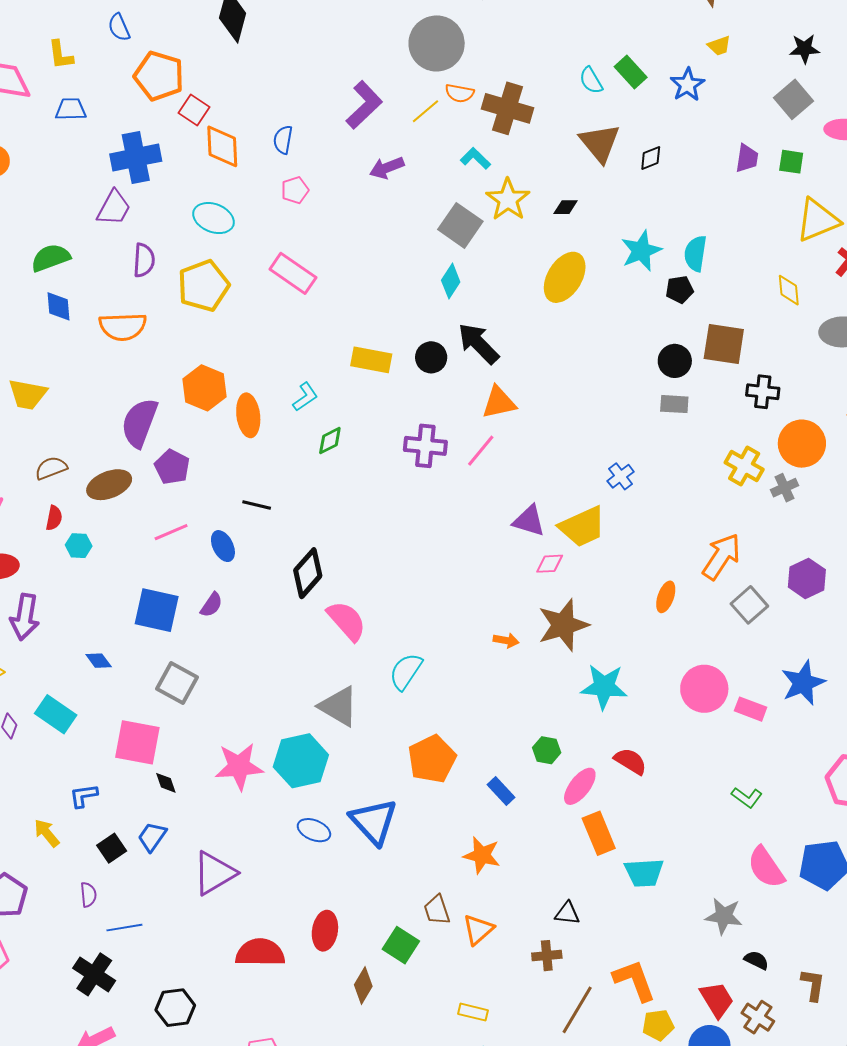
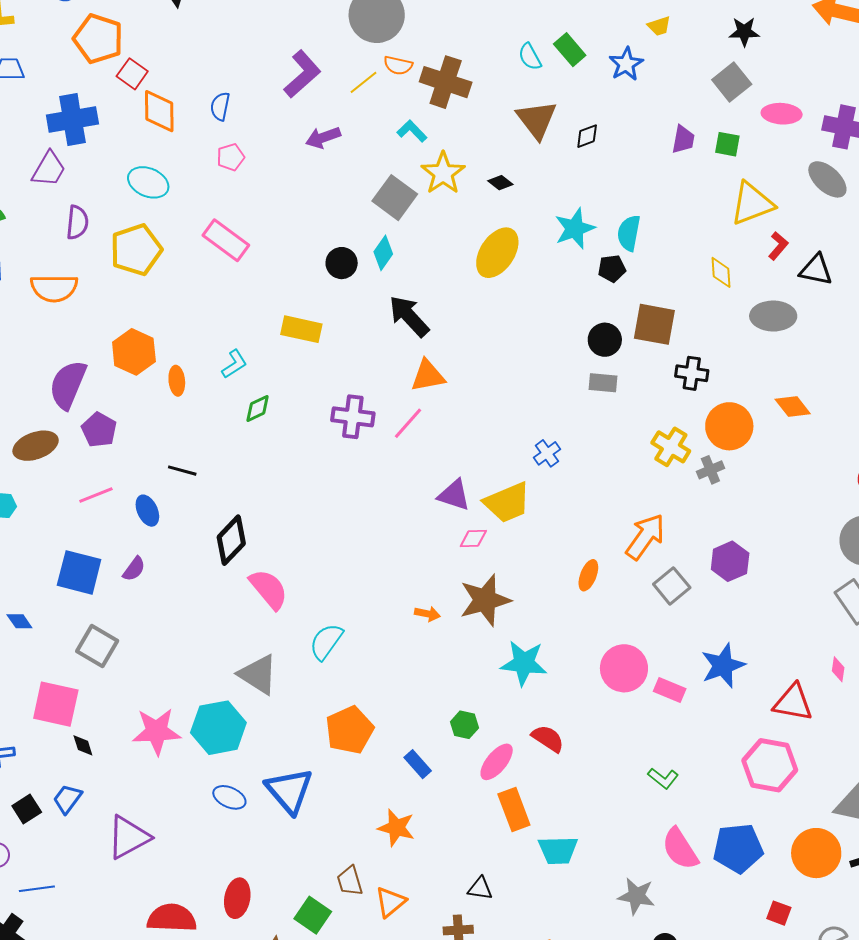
black diamond: (565, 207) -> (500, 183), turned 35
black circle: (431, 357) -> (342, 263), moved
orange ellipse: (248, 415) -> (177, 381), size x0.7

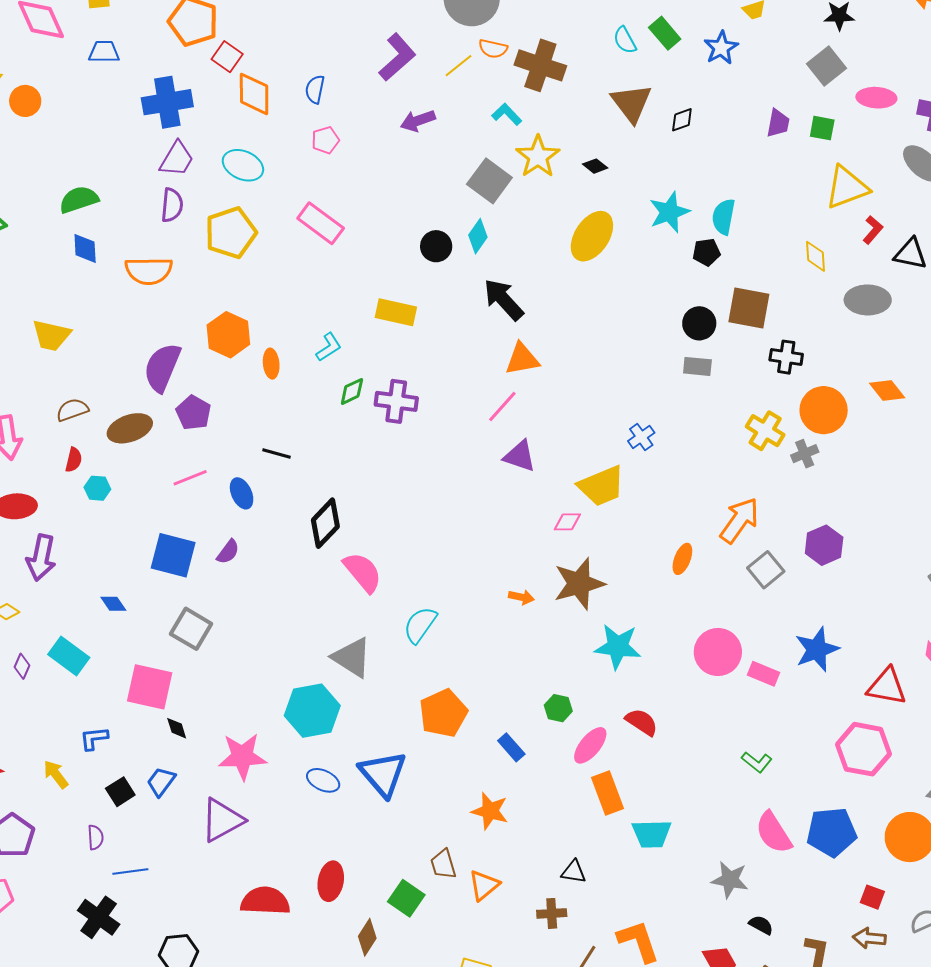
purple trapezoid: (49, 169) -> (177, 159), moved
purple cross: (353, 417) -> (396, 401), moved
purple triangle: (454, 495) -> (520, 456), moved
pink star: (157, 731) -> (242, 756), moved

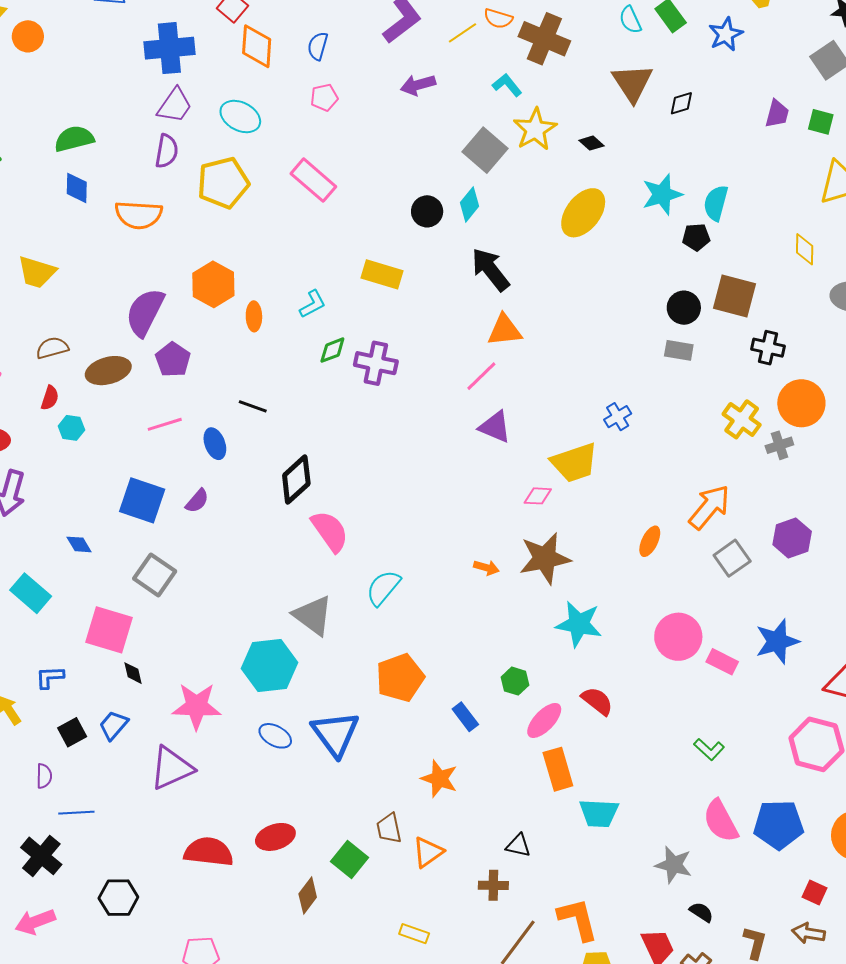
red ellipse: (331, 881) -> (275, 837), turned 57

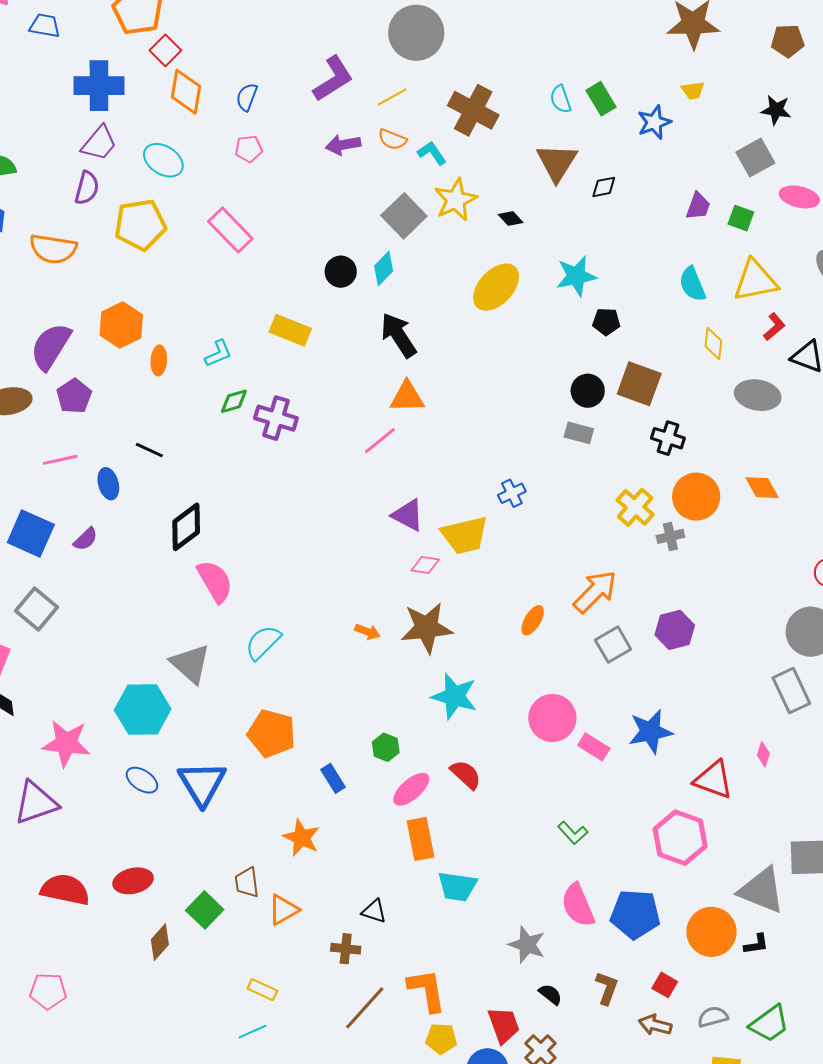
orange semicircle: (498, 19) -> (392, 139), moved
cyan semicircle: (716, 203) -> (692, 284), moved, turned -42
purple triangle: (495, 427) -> (408, 515), moved
orange pentagon: (400, 678) -> (272, 734), turned 30
brown L-shape: (755, 943) -> (607, 988), moved

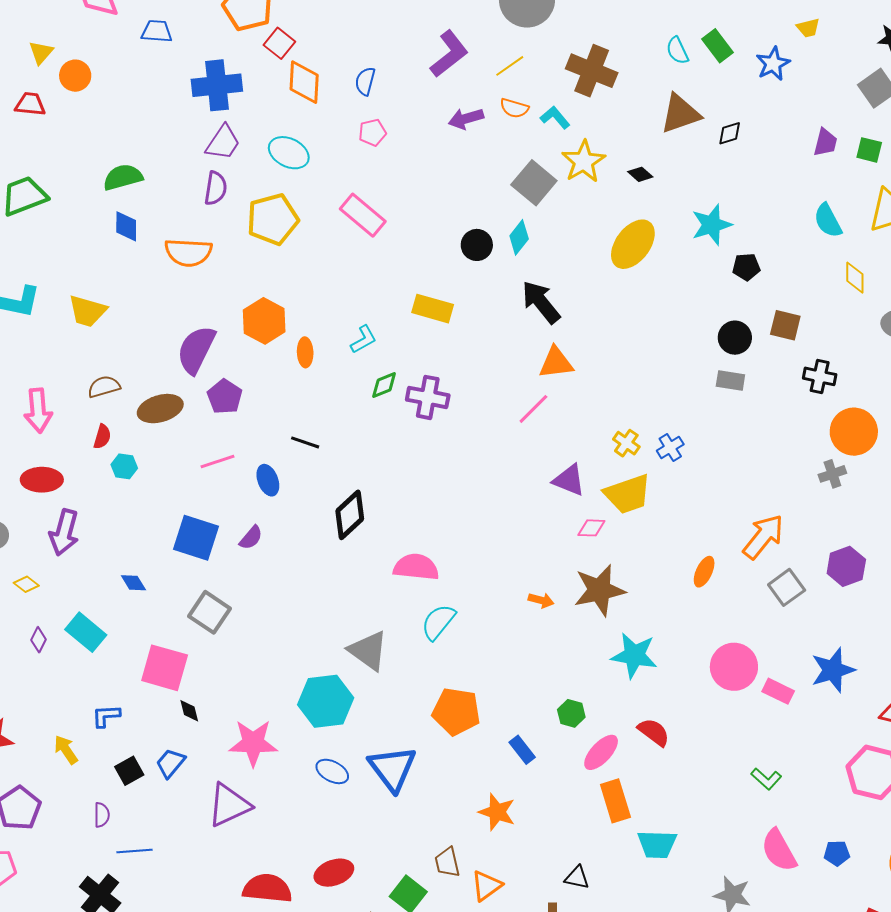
brown triangle: (557, 162) -> (680, 114), turned 45
brown square: (639, 384) -> (785, 325), size x0.7
yellow cross: (635, 507) -> (626, 443), moved, size x0.7
pink semicircle: (215, 581) -> (416, 567), moved, turned -48
blue pentagon: (635, 914) -> (837, 853), size x0.5

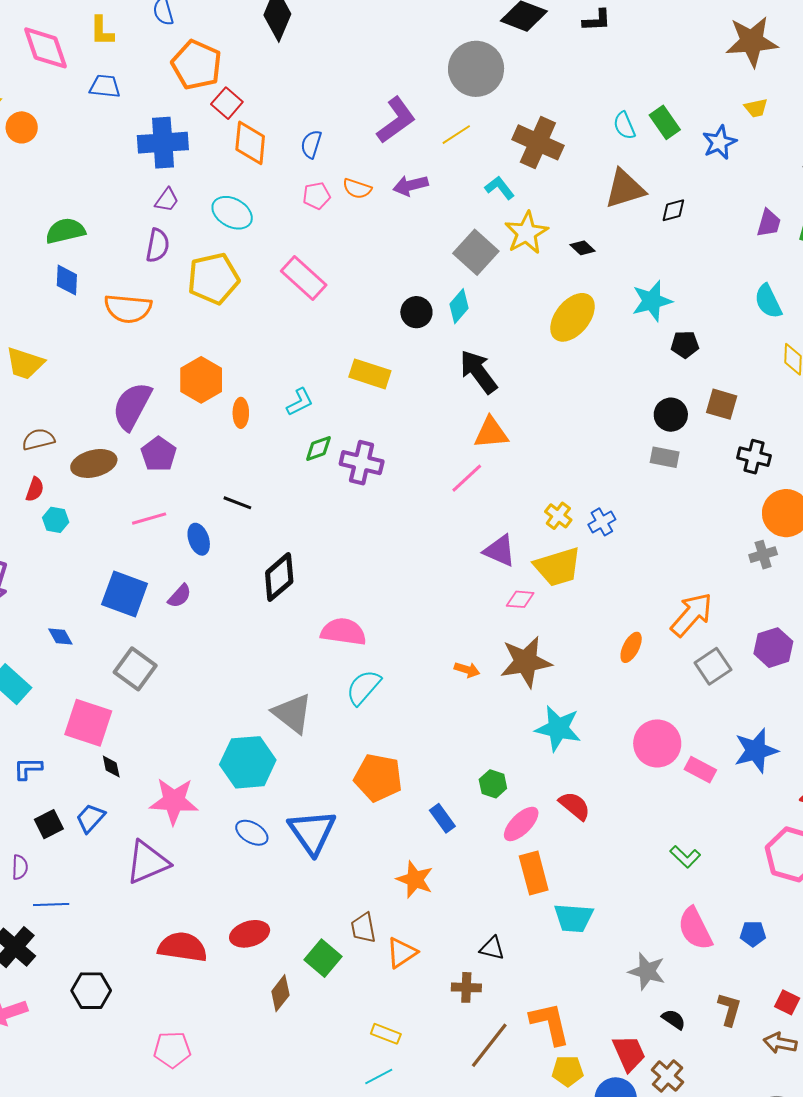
orange semicircle: (514, 108) -> (357, 189), moved
purple trapezoid: (223, 143) -> (167, 200), size x0.7

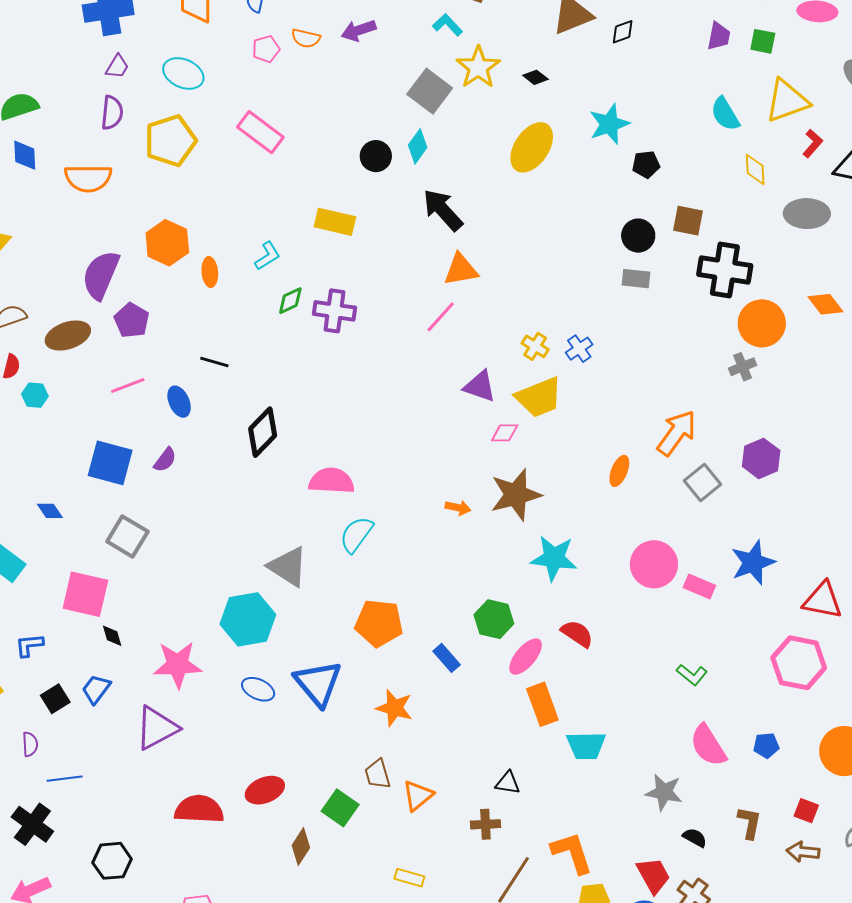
black cross: (754, 457) -> (725, 270), size x1.6
green hexagon: (493, 784) -> (494, 619), size x1.4
orange star: (415, 880) -> (394, 708), moved

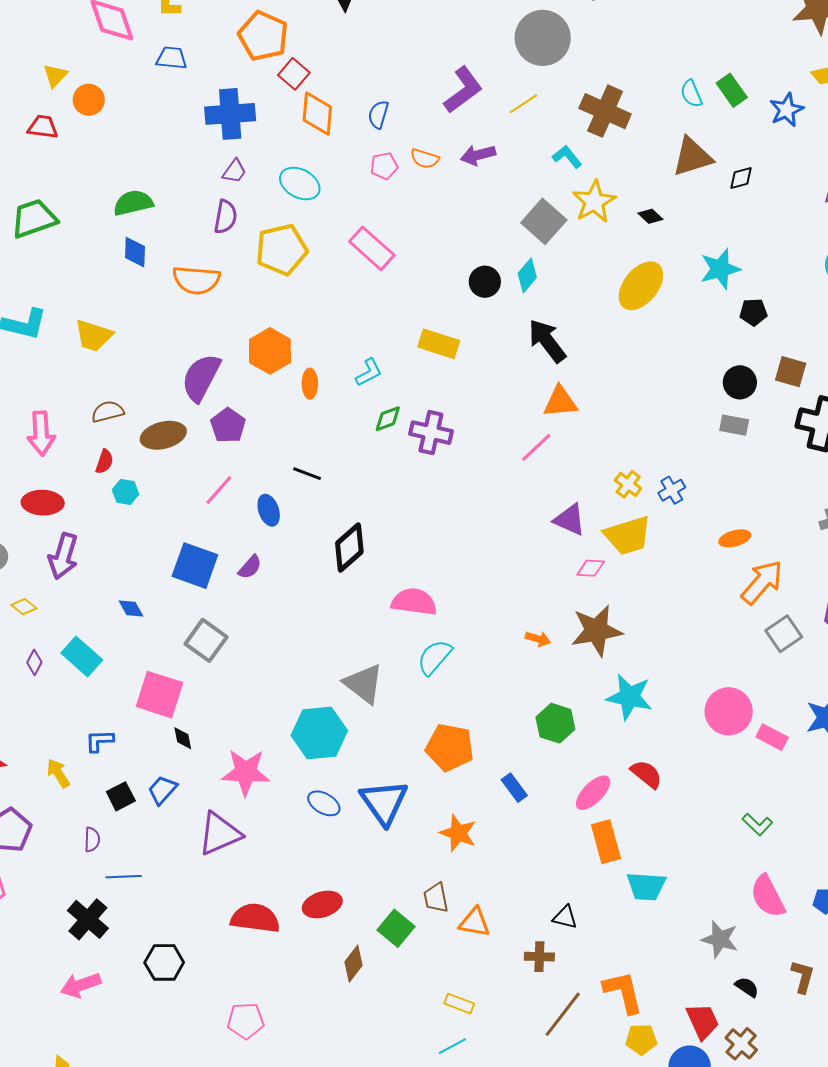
pink line: (128, 385) -> (219, 490), turned -32
orange ellipse: (619, 471) -> (735, 538), moved, turned 48
green hexagon: (494, 619) -> (555, 723), moved
orange triangle: (418, 795) -> (474, 922), turned 44

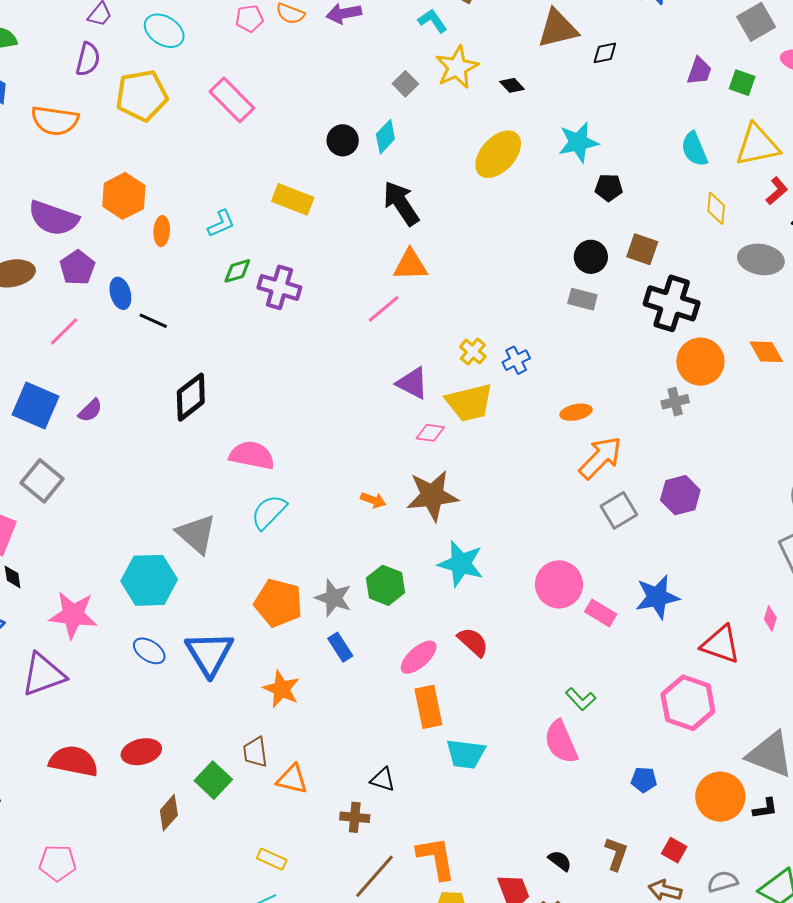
gray square: (544, 221) -> (405, 84), size x0.6
purple semicircle: (201, 378) -> (53, 218), turned -102
blue ellipse: (269, 510) -> (120, 293), moved
pink semicircle: (768, 896) -> (561, 742), moved
gray star: (720, 939) -> (333, 598), moved

